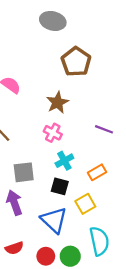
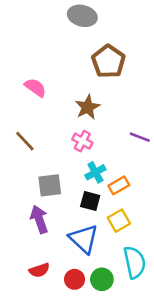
orange rectangle: (97, 172) -> (119, 185), moved

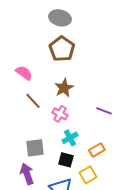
brown pentagon: (108, 61) -> (62, 49), moved
brown line: (25, 141) -> (33, 101), moved
orange rectangle: (119, 185) -> (97, 150), moved

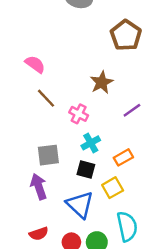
brown pentagon: (62, 49) -> (126, 35), moved
brown star: (64, 88) -> (102, 82), moved
purple line: (104, 111) -> (132, 110), turned -56

